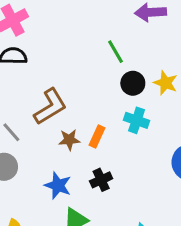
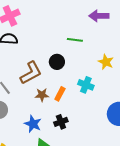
green line: (115, 52) -> (75, 40), turned -56
black circle: (133, 83) -> (57, 62), moved

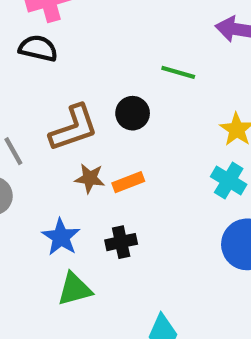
cyan cross: (86, 85) -> (229, 181), moved
orange rectangle: (60, 94) -> (128, 182), turned 32

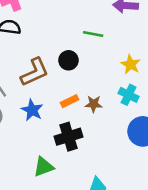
brown star: (90, 178) -> (94, 104), moved
blue star: (61, 237) -> (32, 110), moved
black cross: (121, 242) -> (68, 137), size x1.5

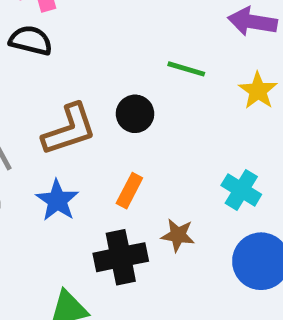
yellow star: (131, 64) -> (258, 91), moved
orange rectangle: (70, 101) -> (129, 191), turned -42
brown star: (94, 104) -> (178, 235), moved

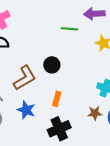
green line: (186, 69) -> (69, 29), moved
brown star: (178, 235) -> (95, 113), moved

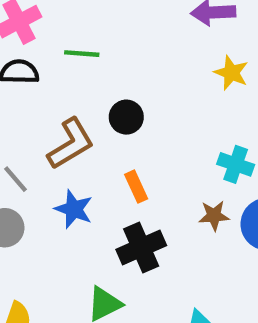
green line: (69, 29) -> (82, 54), moved
orange rectangle: (57, 99) -> (136, 187), turned -40

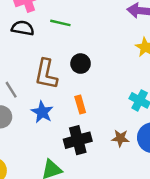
brown L-shape: (71, 144) -> (46, 74), turned 124
brown star: (214, 216) -> (120, 138), moved

